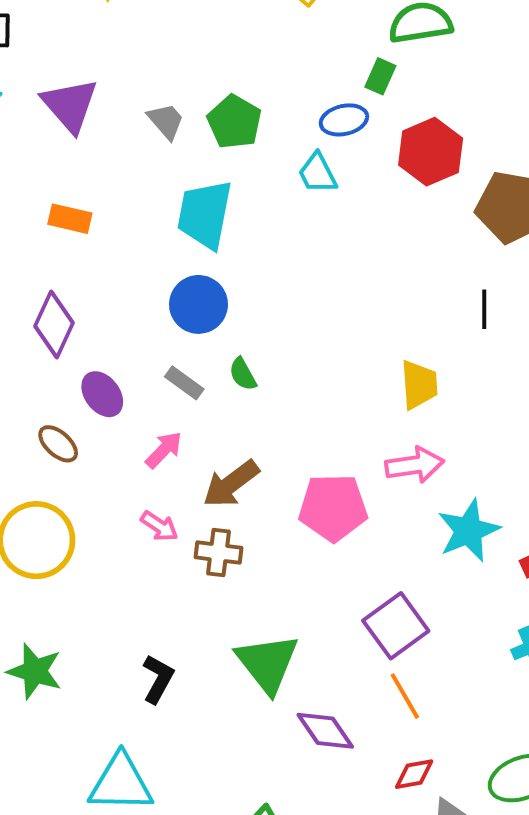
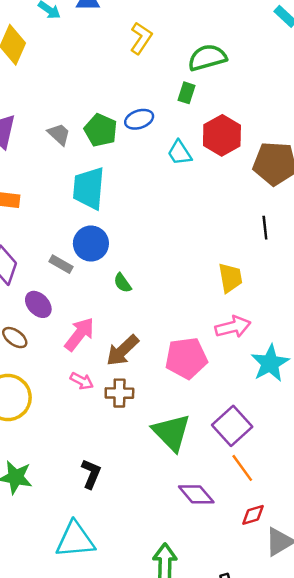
blue ellipse: (344, 120) -> (139, 119), moved
cyan trapezoid: (317, 173) -> (180, 153), moved
gray rectangle: (184, 383) -> (61, 264), moved
pink arrow: (164, 450) -> (79, 334), size x1.4
green triangle: (267, 663) -> (171, 432), moved

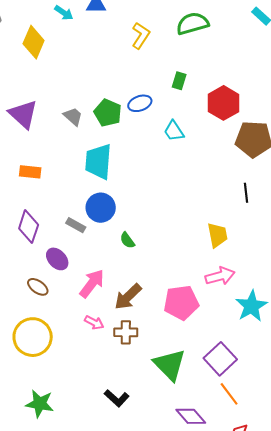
green semicircle: (207, 58) -> (192, 23), moved
red hexagon: (222, 135) -> (224, 103), moved
black L-shape: (91, 474) -> (117, 398), moved, turned 110

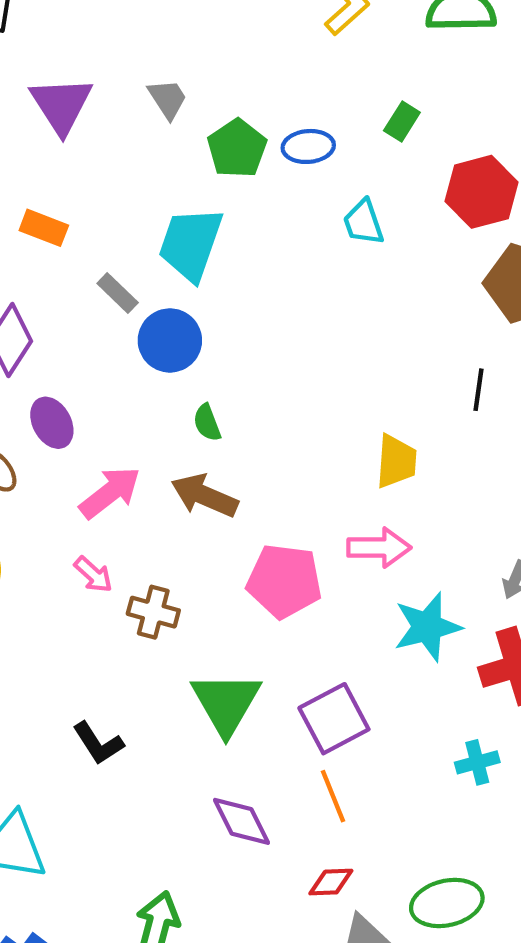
gray trapezoid: (73, 117) -> (168, 99), moved
gray rectangle: (76, 225) -> (118, 293), moved
brown arrow: (128, 297) -> (204, 496), moved, turned 52

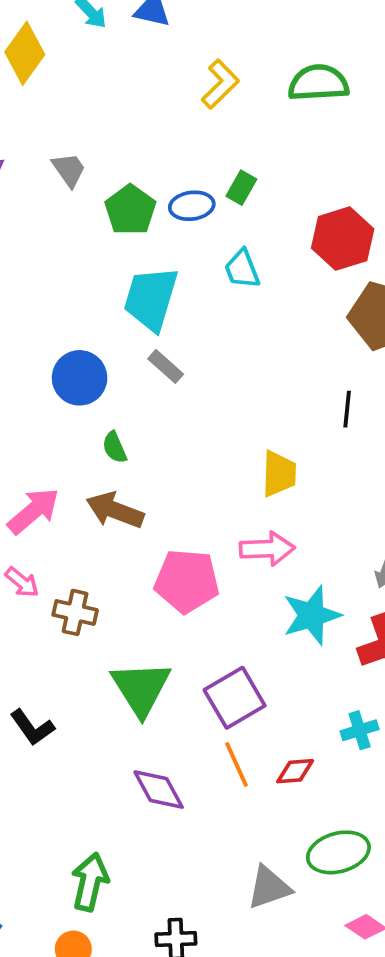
green rectangle: (402, 122) -> (241, 188), moved
cyan trapezoid: (191, 244) -> (151, 299), moved
gray rectangle: (118, 293) -> (166, 366), moved
red diamond: (331, 882) -> (295, 771), moved

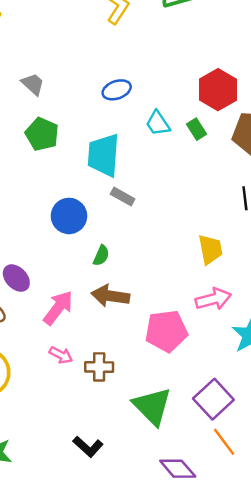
green rectangle: (241, 188) -> (196, 129), moved, turned -50
green pentagon: (130, 210) -> (42, 134), moved
green semicircle: (115, 447) -> (101, 256), turned -120

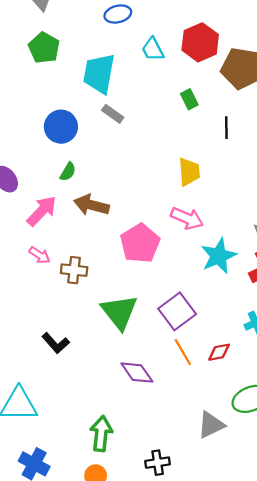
red hexagon: (218, 90) -> (200, 42), moved
green rectangle: (196, 129) -> (189, 99), moved
green semicircle: (101, 256) -> (68, 172), moved
pink arrow: (213, 299) -> (187, 218), turned 32
pink pentagon: (166, 331) -> (140, 243), turned -30

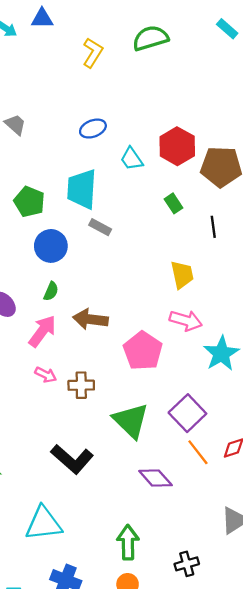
green pentagon: (44, 48) -> (29, 202), moved
green semicircle: (68, 172) -> (51, 291), moved
black L-shape: (56, 343) -> (72, 459), size x1.5

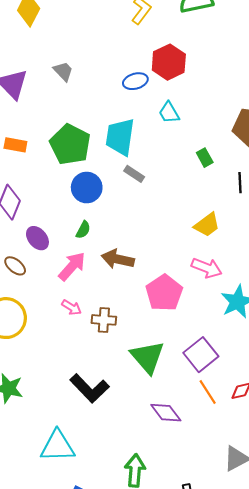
red hexagon: (177, 146) -> (169, 62), moved
green pentagon: (29, 202) -> (70, 144), size x1.4
yellow trapezoid: (182, 275) -> (207, 225), turned 60

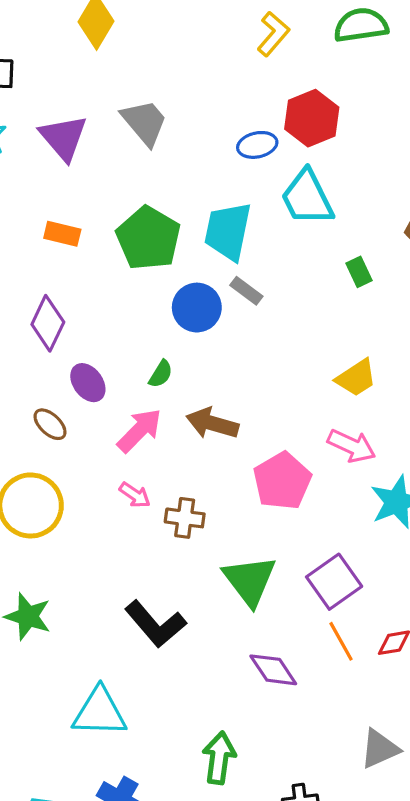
gray trapezoid: (63, 71) -> (144, 122), size x1.5
cyan trapezoid: (169, 113) -> (307, 198), size x1.6
blue circle: (87, 188) -> (197, 308), moved

